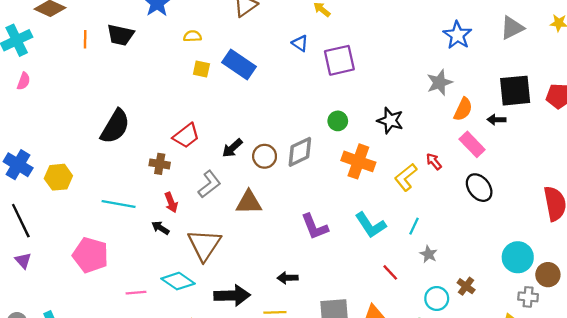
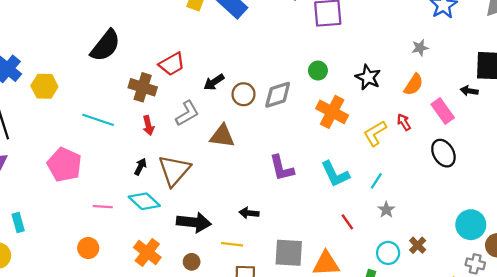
gray star: (439, 83) -> (420, 48), size x0.7
orange semicircle: (463, 109) -> (414, 85), moved
brown cross: (160, 164) -> (143, 87), size x1.4
black arrow: (160, 228) -> (140, 167), moved, turned 77

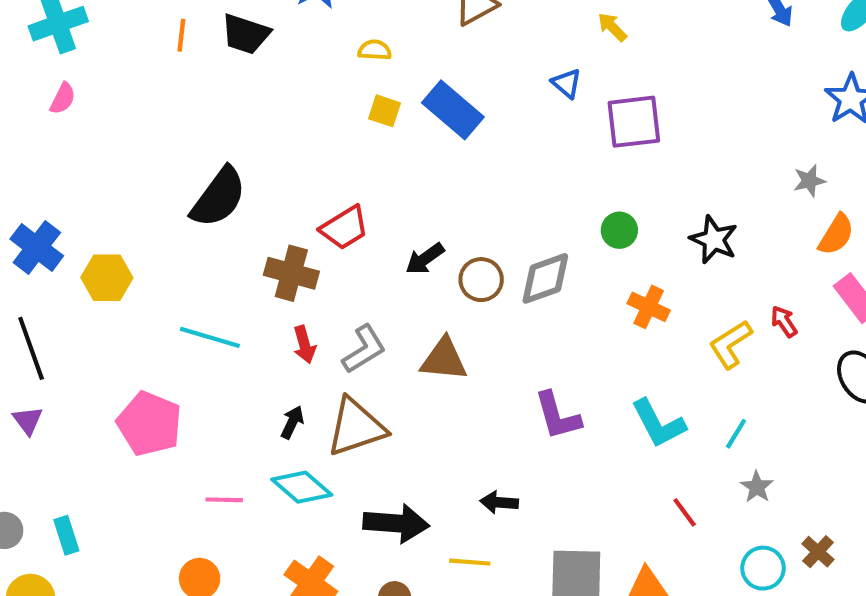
orange semicircle: (414, 85) -> (836, 235), moved
orange cross: (332, 112) -> (649, 307), size x0.7
gray L-shape: (187, 113) -> (364, 349), moved
brown triangle: (174, 170) -> (356, 427), turned 32

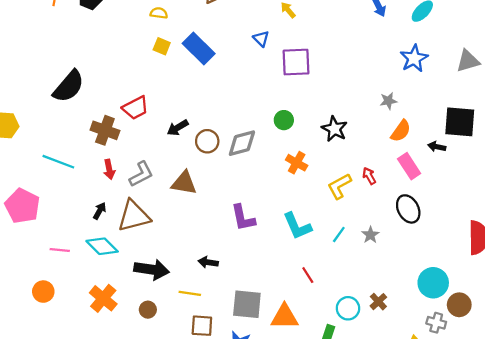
gray star: (757, 487) -> (370, 235), moved

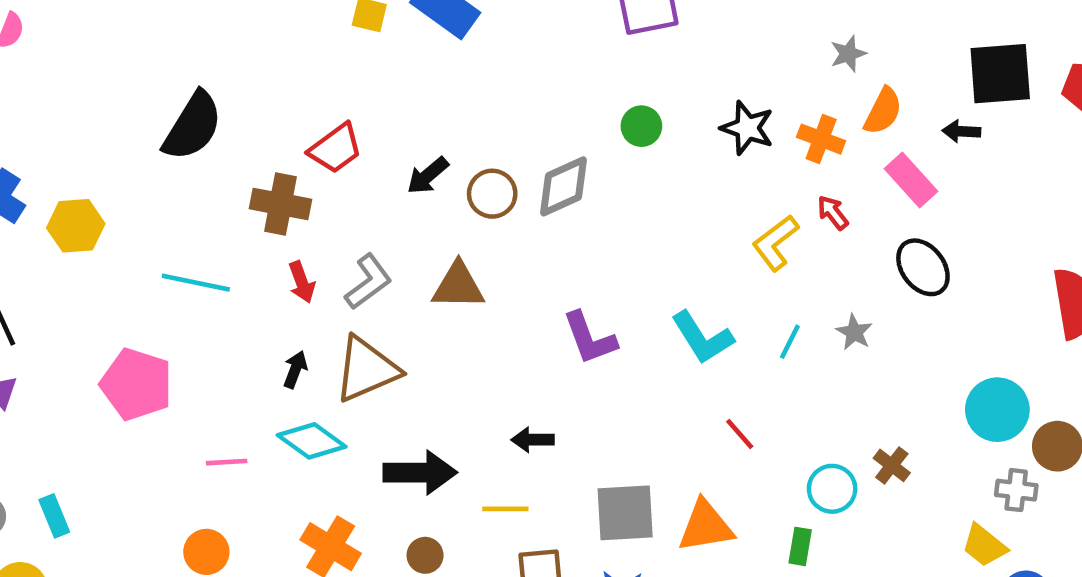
orange cross: (297, 163) -> (821, 139), moved

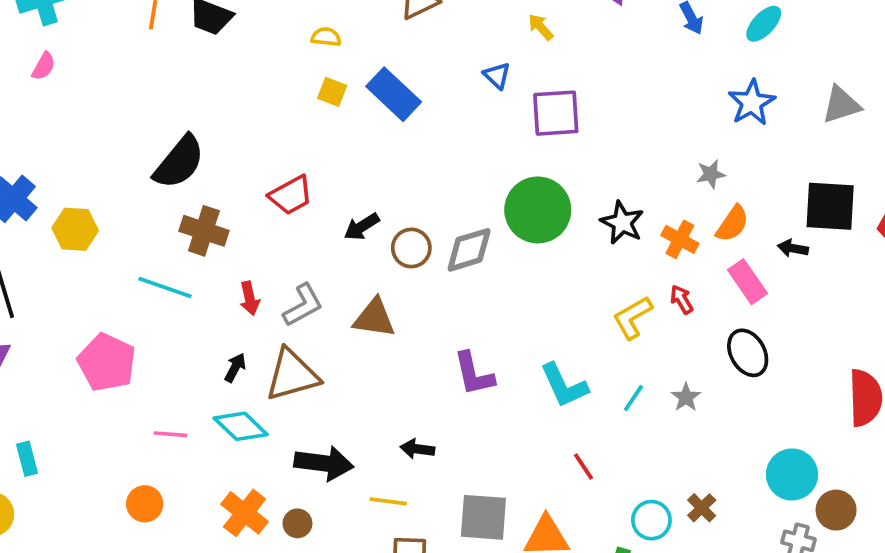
green circle: (641, 126) -> (538, 210), size x2.0
brown cross: (281, 204) -> (204, 231), moved
brown circle: (425, 555) -> (297, 523), moved

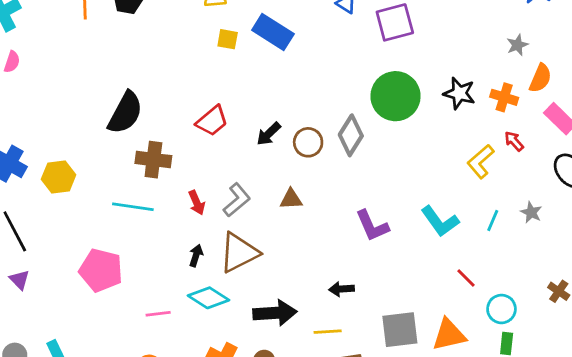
gray diamond: (469, 250) -> (351, 135), turned -30
brown triangle: (374, 318) -> (291, 199), size x0.7
cyan circle: (651, 520) -> (501, 309), moved

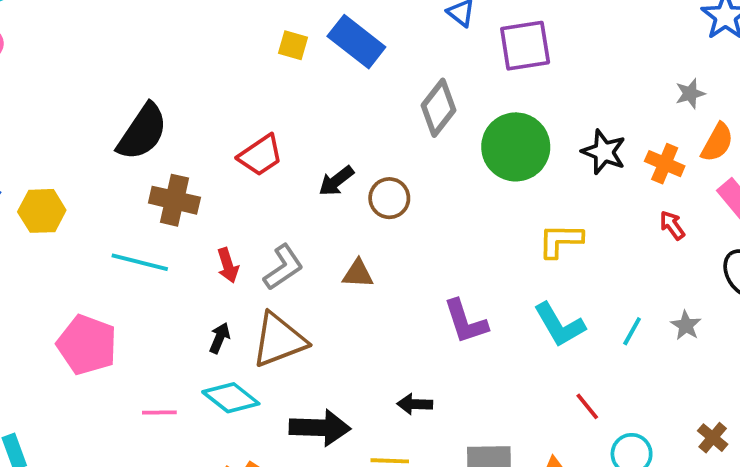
gray diamond: (351, 135) -> (438, 108), moved
yellow L-shape: (481, 161) -> (560, 241), moved, turned 36

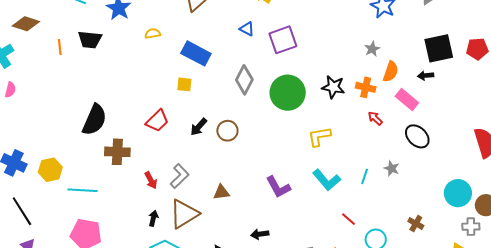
yellow square: (293, 45) -> (184, 84), moved
cyan line: (140, 262) -> (83, 190), moved
brown triangle: (358, 274) -> (221, 192), moved

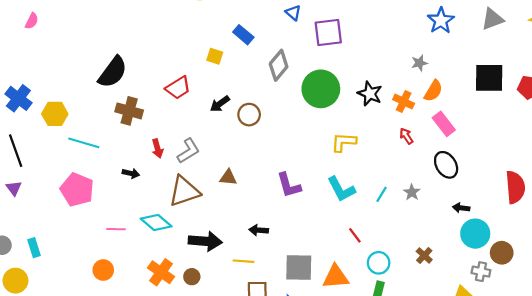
blue rectangle: (196, 53) -> (243, 35), moved, size x0.7
black arrow: (426, 76) -> (461, 208), moved
black arrow: (153, 218) -> (131, 173), moved, turned 77

